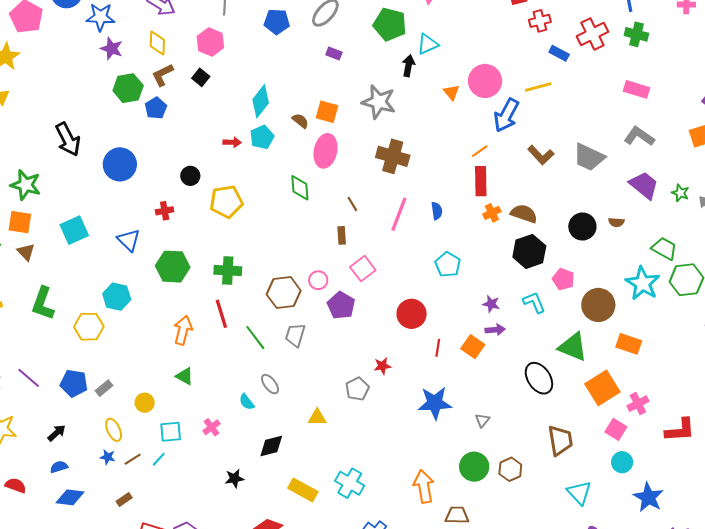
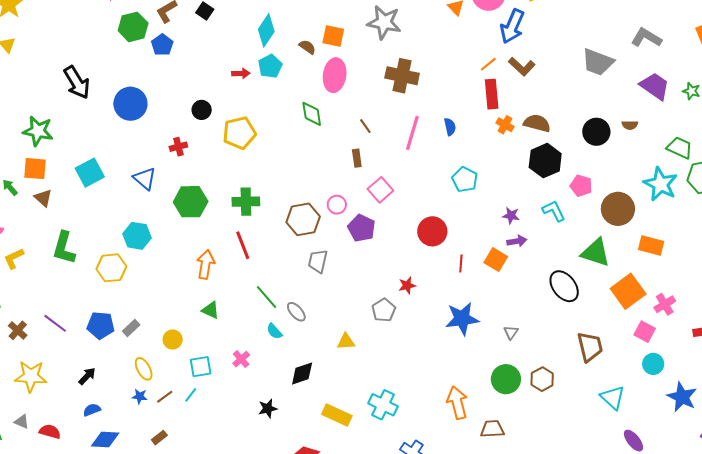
brown L-shape: (541, 155) -> (522, 67), moved
orange cross: (492, 213) -> (505, 125), turned -30
green line: (255, 338) -> (266, 297), moved

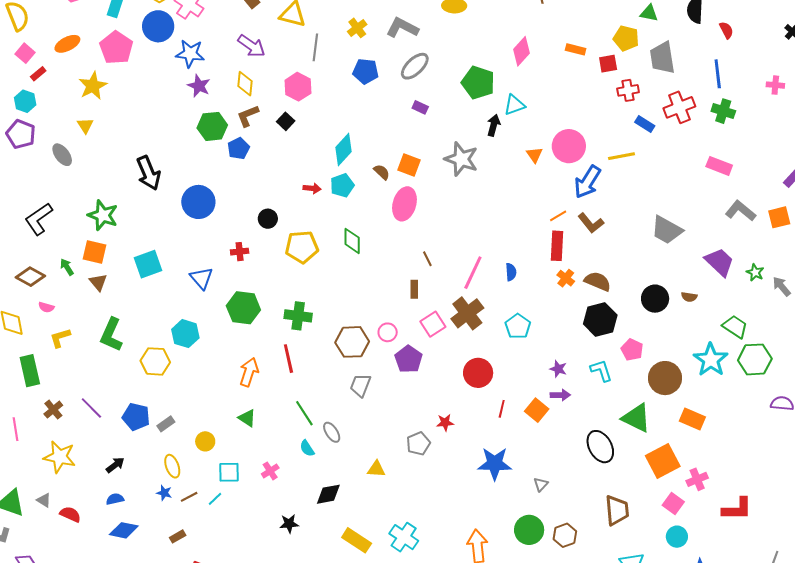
gray L-shape: (646, 38) -> (740, 211), moved
brown cross: (402, 76) -> (467, 313), moved, turned 32
green diamond: (312, 114) -> (352, 241), moved

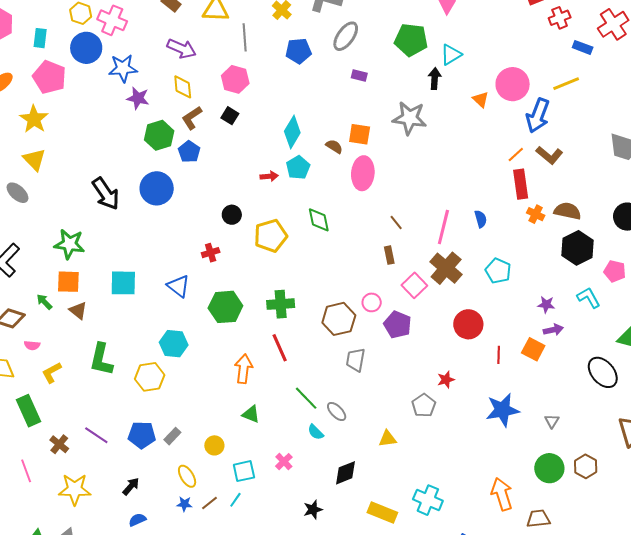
yellow triangle: (85, 126) -> (34, 160), size x1.4
blue circle: (198, 202) -> (157, 188), moved
cyan square: (148, 264) -> (123, 283), turned 32

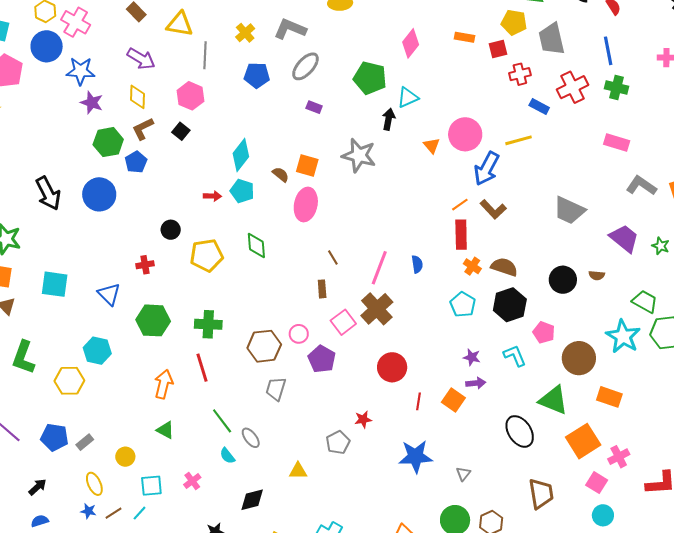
cyan pentagon: (298, 167) -> (242, 191), turned -30
cyan pentagon: (498, 271) -> (463, 305), moved

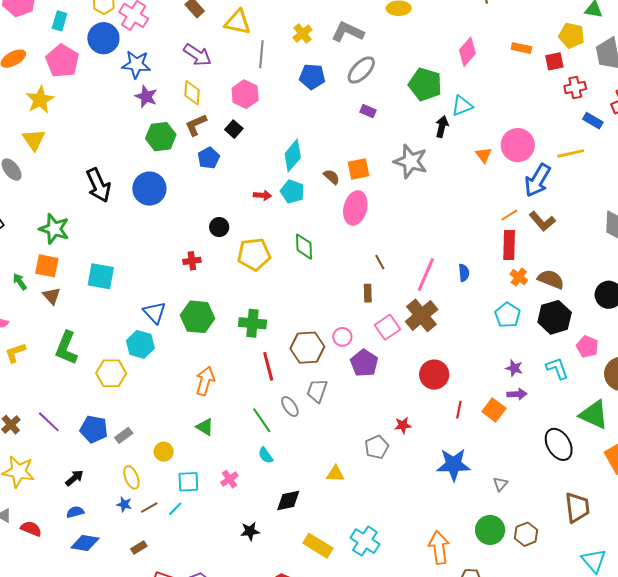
blue pentagon: (136, 162) -> (209, 158), moved
orange square: (307, 165) -> (359, 169), turned -30
blue triangle: (109, 294) -> (155, 313), moved
red line: (202, 368) -> (268, 366), moved
gray ellipse: (251, 438) -> (290, 407), moved

